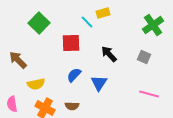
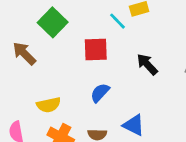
brown arrow: (18, 60) -> (24, 53), moved
blue triangle: (99, 83) -> (134, 125), moved, turned -36

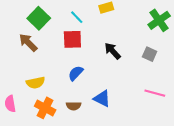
cyan line: (117, 21) -> (77, 17), moved
brown arrow: (24, 53) -> (28, 43), moved

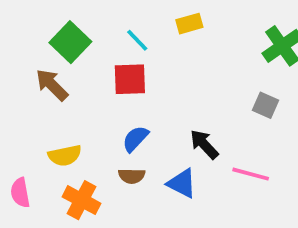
black arrow: (113, 51) -> (204, 144), moved
pink line: (155, 93) -> (251, 174), moved
brown semicircle: (74, 106) -> (132, 176), moved

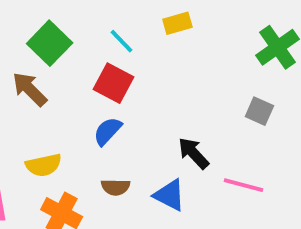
red square: (130, 79) -> (114, 83), turned 30
blue semicircle: (135, 139) -> (108, 131), moved

